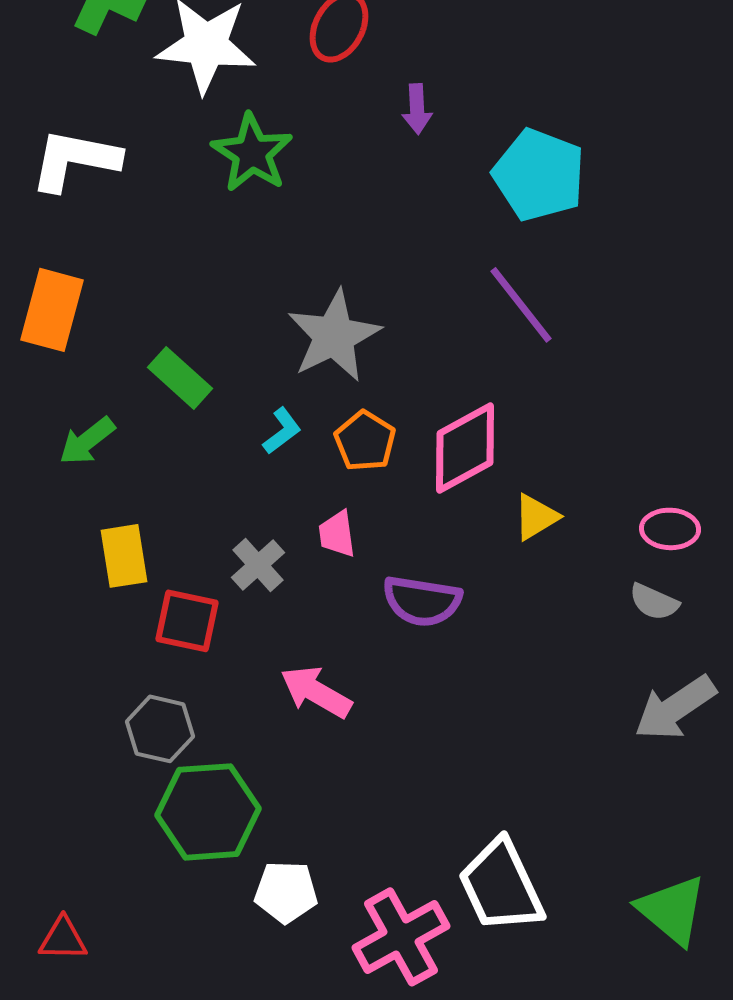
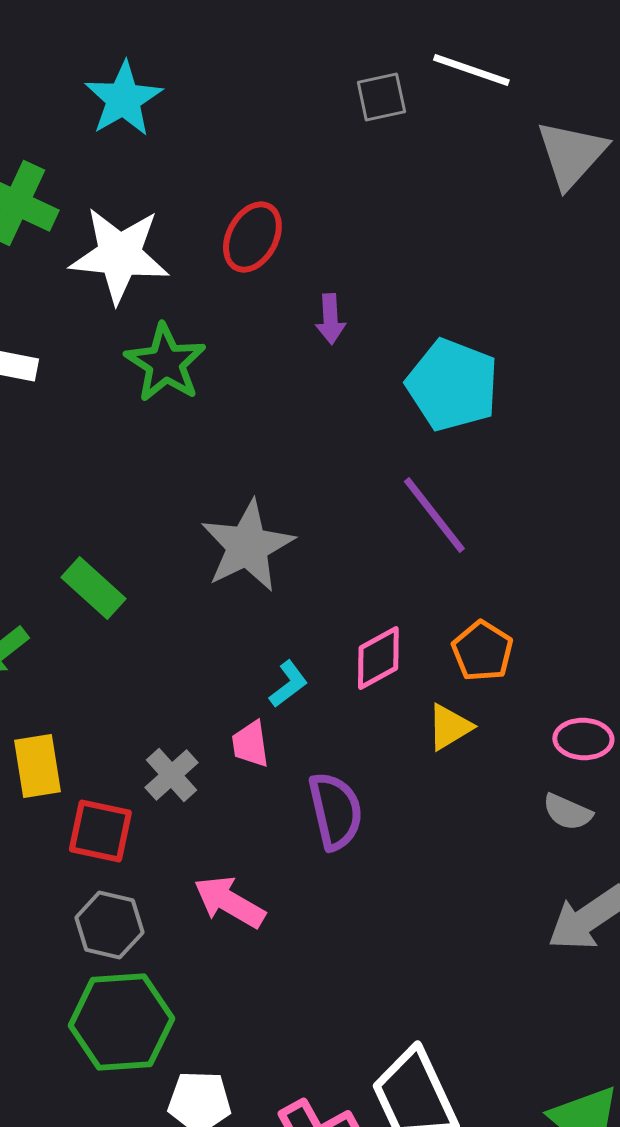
cyan L-shape: (282, 431) -> (288, 684), moved
orange pentagon: (365, 441) -> (482, 651), moved
pink diamond: (465, 448) -> (378, 658), size x0.7
purple semicircle: (422, 601) -> (335, 811), turned -112
gray hexagon: (160, 729) -> (109, 925), moved

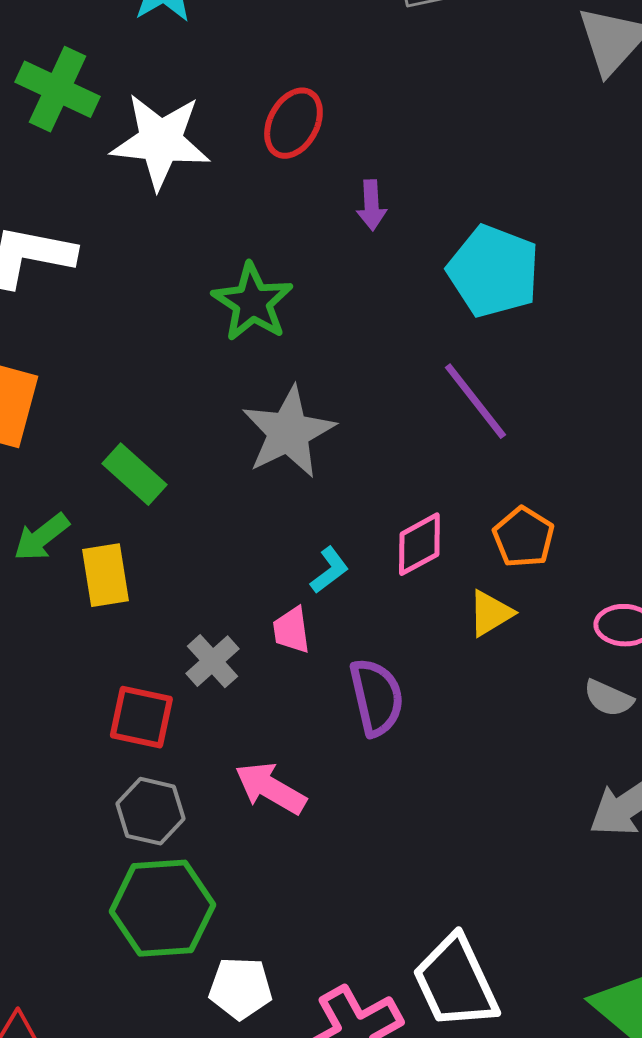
green star: (165, 363) -> (252, 302), moved
yellow rectangle: (37, 766) -> (105, 575), moved

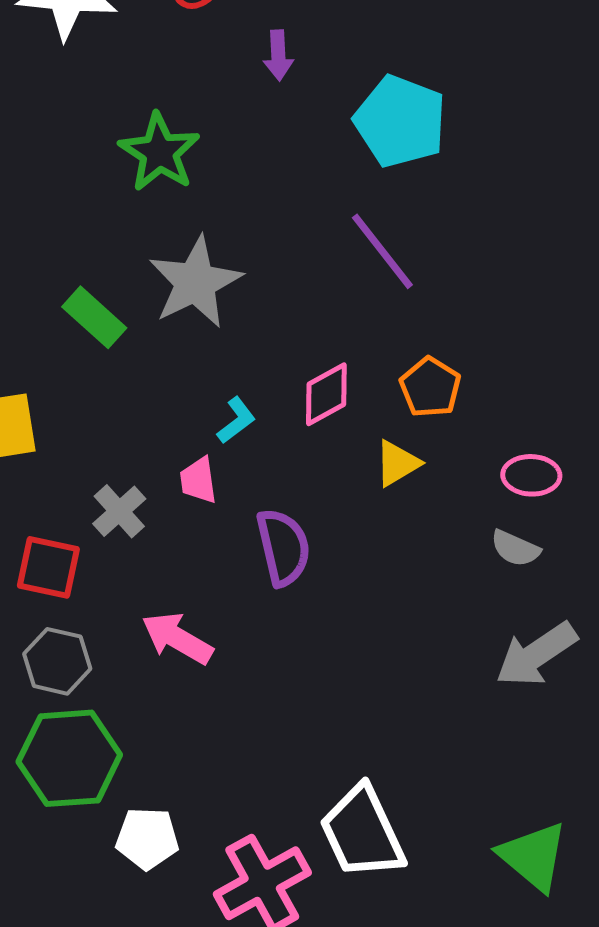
green rectangle: (134, 474) -> (94, 317), moved

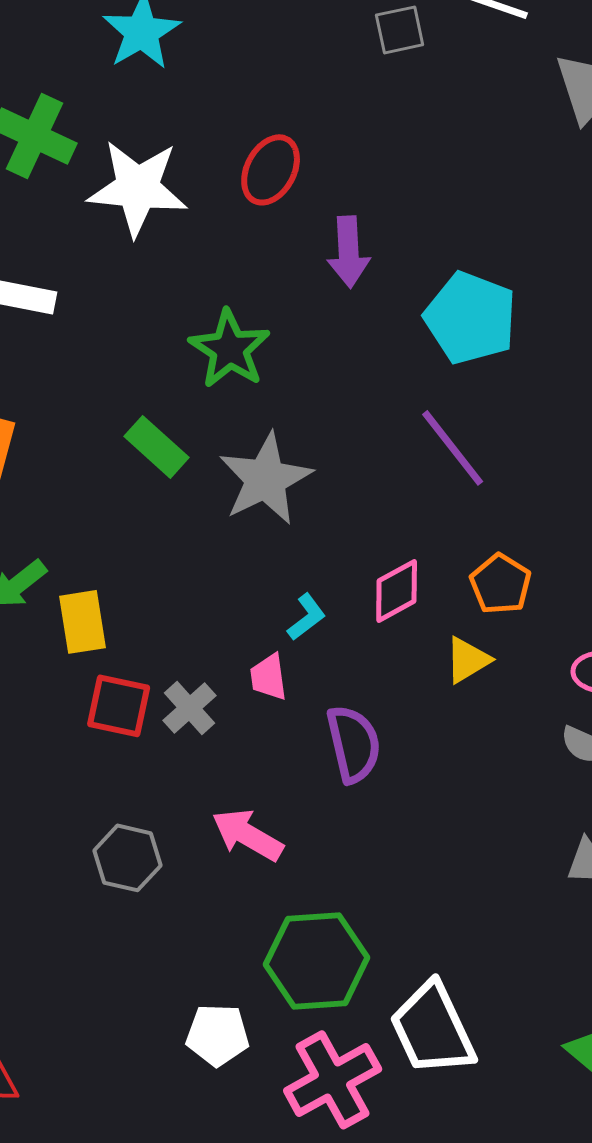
purple arrow: (278, 55) -> (349, 252), size x1.4
green rectangle: (94, 317) -> (157, 447), moved
red square: (48, 567) -> (119, 706), moved
green hexagon: (69, 758) -> (317, 961), moved

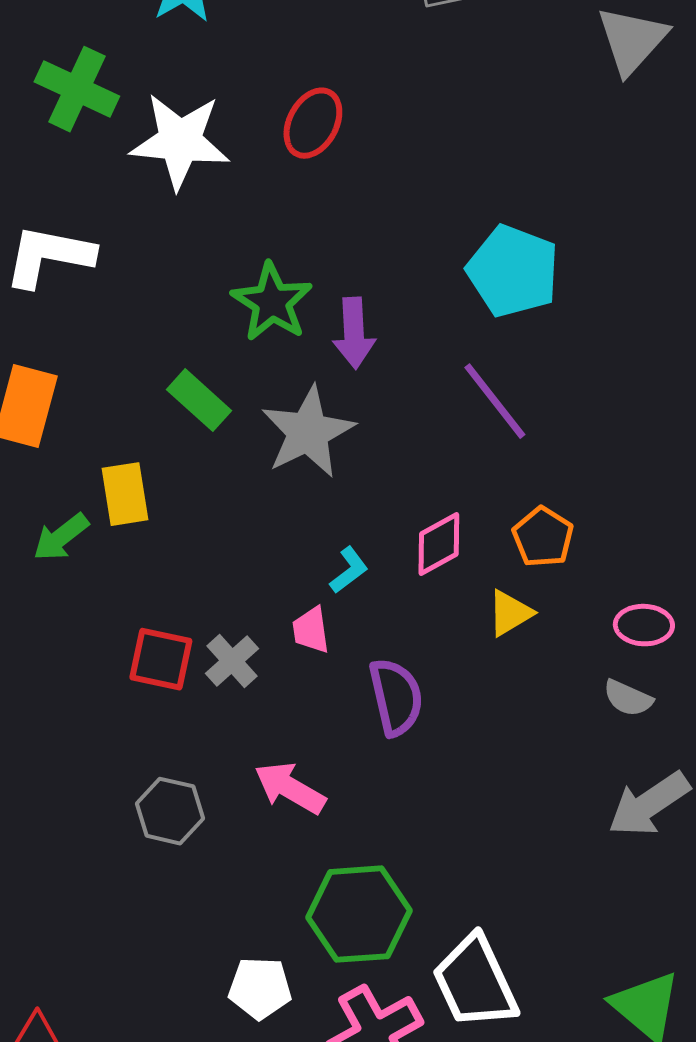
purple arrow: (349, 252) -> (354, 333), moved
yellow rectangle: (83, 622) -> (125, 494), moved

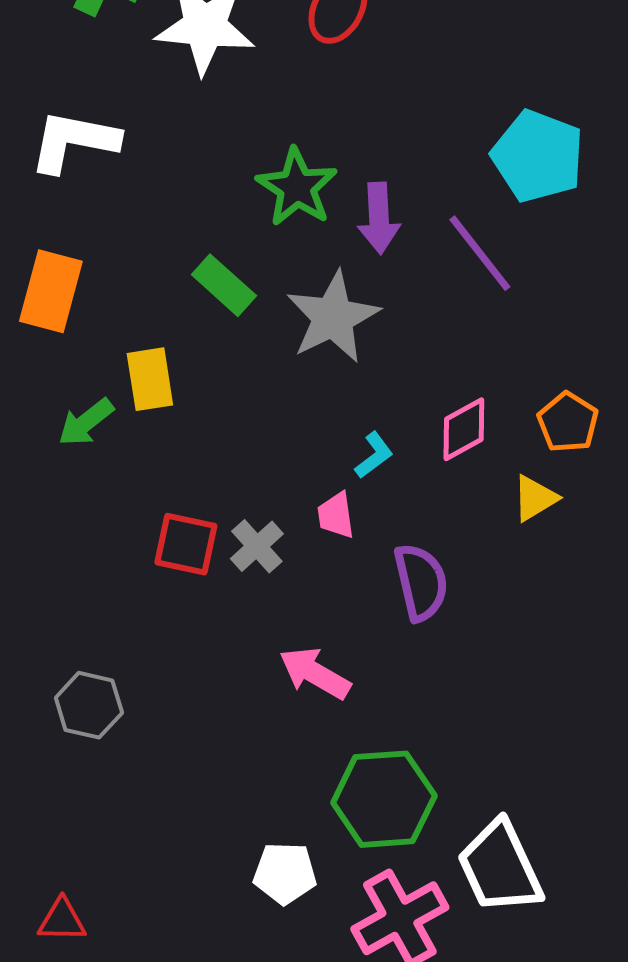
purple line: (495, 401) -> (480, 253), moved
gray hexagon: (170, 811) -> (89, 705), moved

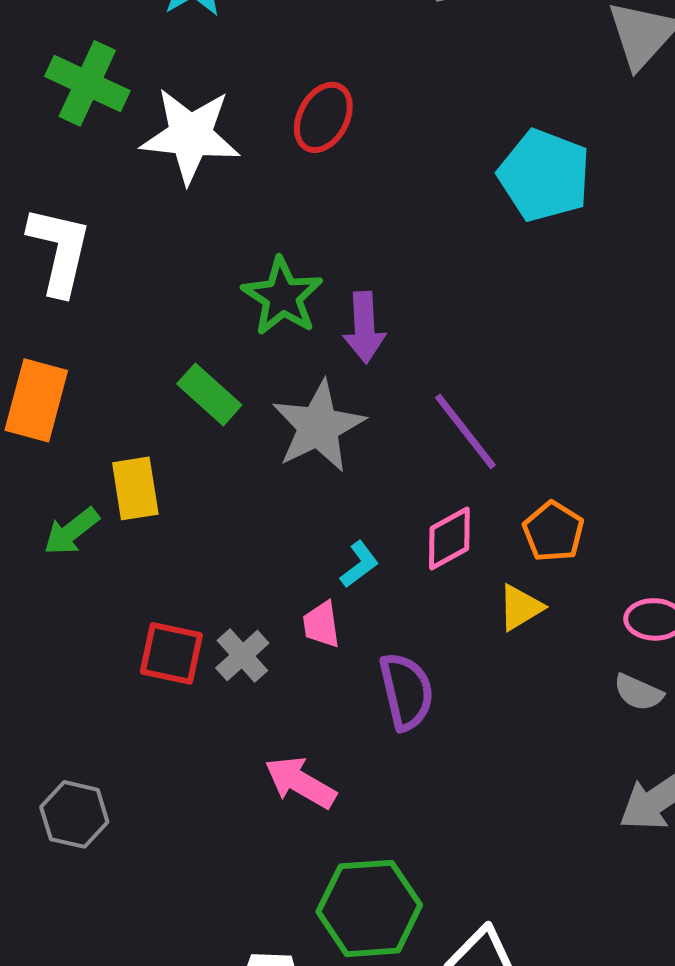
white L-shape: (74, 141) -> (59, 250), turned 92
cyan pentagon: (538, 156) -> (544, 175), moved
purple line: (480, 253) -> (465, 431), moved

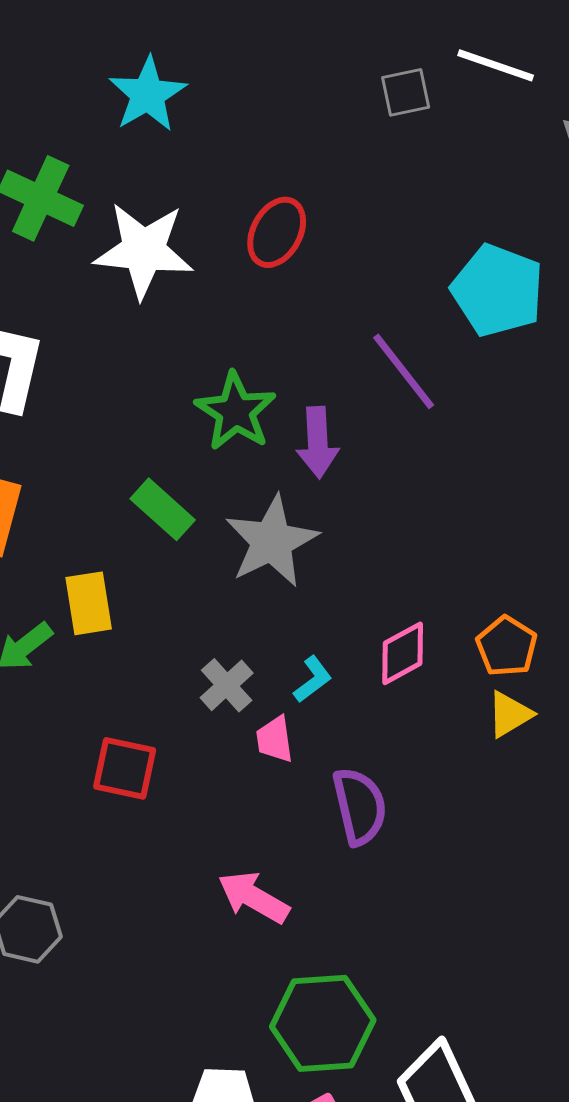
purple line: (465, 431) -> (404, 371), moved
yellow triangle: (520, 607) -> (510, 714), moved
gray cross: (242, 655) -> (227, 685), moved

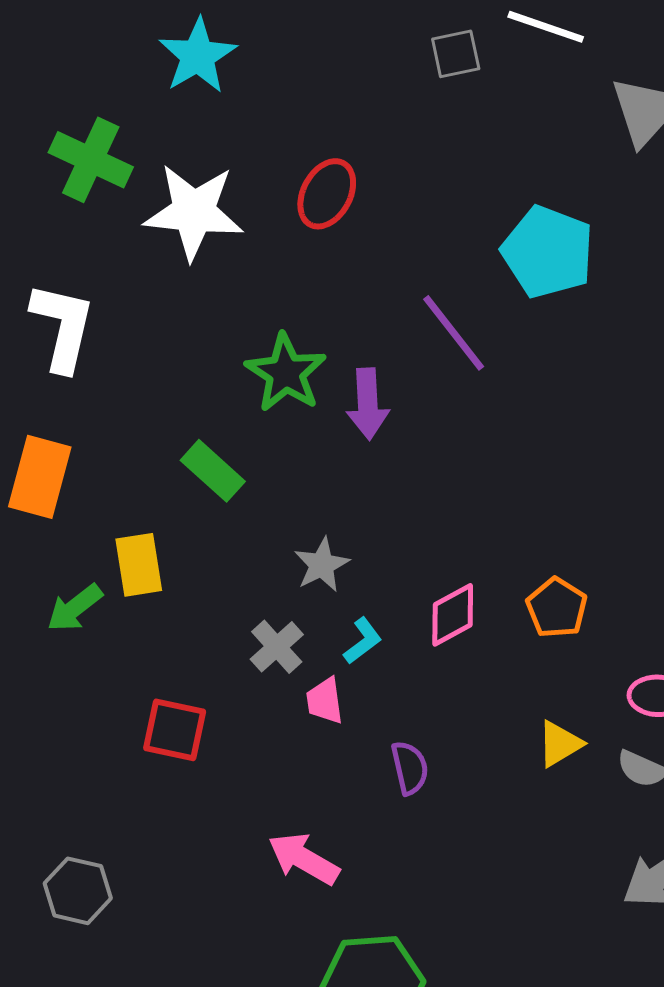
gray star: (272, 541) -> (322, 565), moved, size x0.6
yellow triangle: (510, 714) -> (560, 744), moved
purple semicircle: (360, 806) -> (410, 768), size x0.7

